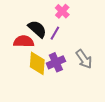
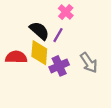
red semicircle: (24, 41) -> (16, 57), moved
yellow diamond: (37, 63) -> (39, 53), moved

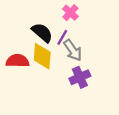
gray arrow: (89, 63) -> (73, 50), moved
purple cross: (59, 66) -> (80, 77), moved

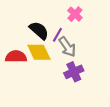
pink cross: (70, 13) -> (75, 14), moved
yellow diamond: (42, 56) -> (39, 52), turned -30

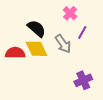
purple line: (57, 35) -> (82, 33), moved
purple cross: (74, 72) -> (83, 80), moved

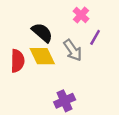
red semicircle: (15, 53) -> (18, 61), turned 90
purple cross: (83, 80) -> (65, 101), moved

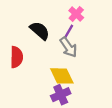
purple line: (95, 37) -> (68, 32), moved
yellow diamond: (42, 56) -> (62, 76), moved

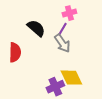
pink cross: (76, 14) -> (69, 13), turned 32
yellow diamond: (62, 76) -> (71, 78), moved

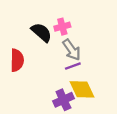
pink cross: (69, 13) -> (62, 27), moved
purple line: (62, 29) -> (73, 66), moved, turned 40

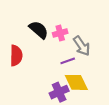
pink cross: (62, 27) -> (60, 33), moved
gray arrow: (72, 50) -> (82, 46), moved

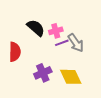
purple line: (68, 61) -> (62, 43), moved
purple cross: (59, 92) -> (43, 73), moved

